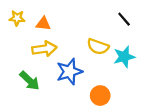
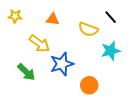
orange triangle: (43, 24) -> (53, 19), moved
yellow semicircle: (98, 47) -> (88, 29), moved
yellow arrow: (44, 49) -> (39, 44), turned 45

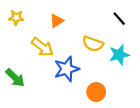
orange triangle: (53, 19) -> (57, 21), turned -40
yellow semicircle: (88, 29) -> (93, 44), moved
green arrow: (26, 72) -> (15, 78), moved

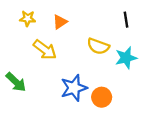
yellow star: (16, 18) -> (28, 18), moved
black line: (119, 19) -> (126, 20), turned 32
blue star: (67, 69) -> (74, 88), moved

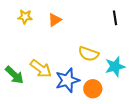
yellow semicircle: (98, 46) -> (89, 54), moved
yellow arrow: (45, 50) -> (41, 69), moved
cyan star: (126, 58) -> (115, 67), moved

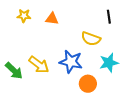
orange triangle: (55, 20) -> (52, 19), turned 40
yellow semicircle: (89, 54) -> (91, 39), moved
blue star: (67, 80) -> (71, 62), moved, turned 30

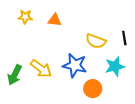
black line: (109, 17) -> (124, 38), moved
green arrow: (14, 71) -> (15, 75), turned 72

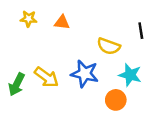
black line: (124, 38) -> (141, 31), moved
cyan star: (115, 66) -> (130, 75), turned 30
orange circle: (93, 89) -> (116, 100), moved

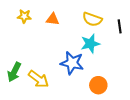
yellow semicircle: (109, 46) -> (92, 19), moved
cyan star: (130, 75) -> (90, 44), moved, turned -30
yellow arrow: (46, 77) -> (39, 79), moved

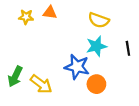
orange triangle: (53, 19) -> (50, 13), moved
black line: (120, 26) -> (128, 48), moved
orange circle: (98, 85) -> (96, 84), moved

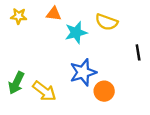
yellow star: (26, 17) -> (19, 16), moved
cyan star: (96, 46) -> (76, 33), moved
blue star: (77, 67) -> (83, 72), turned -30

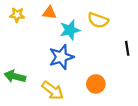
blue star: (83, 72) -> (61, 57), moved
green arrow: (16, 83) -> (15, 76), turned 78
yellow arrow: (44, 91) -> (53, 90), moved

